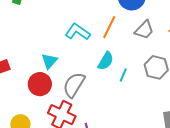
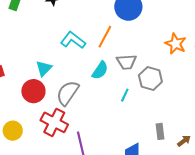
gray trapezoid: (144, 30) -> (127, 62), moved, turned 40
cyan line: (123, 75) -> (125, 95), moved

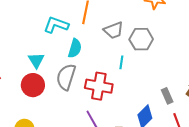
cyan semicircle: (100, 70) -> (75, 48), moved
red cross: (54, 122) -> (99, 86), moved
gray rectangle: (160, 131) -> (167, 96), moved

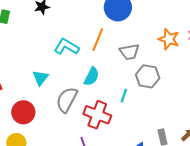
gray trapezoid: (114, 30) -> (129, 52), moved
cyan semicircle: (75, 48) -> (92, 77), moved
red circle: (33, 85) -> (23, 112), moved

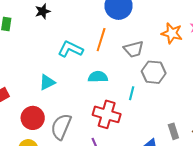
cyan semicircle: (92, 77) -> (98, 77), turned -114
cyan triangle: (40, 78) -> (47, 82), turned 30
gray semicircle: (67, 100) -> (61, 127), moved

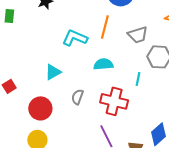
gray semicircle: (61, 127) -> (77, 97), moved, size x0.6

